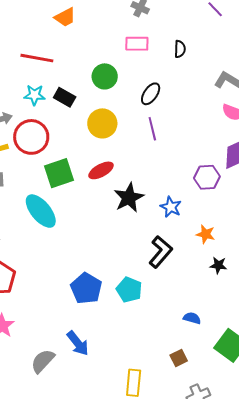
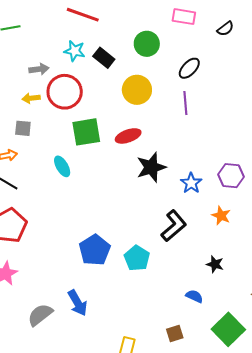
black semicircle: (180, 49) -> (225, 29), turned 42
purple hexagon: (207, 177) -> (231, 176), moved
cyan ellipse: (41, 211) -> (62, 166), size x0.6
black star: (218, 265) -> (215, 264), moved

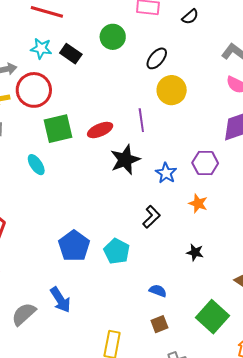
yellow circle: (137, 90) -> (172, 90), moved
purple line: (185, 103) -> (141, 120), moved
black L-shape: (174, 226) -> (151, 217), size x0.7
blue semicircle: (194, 296) -> (158, 291), moved

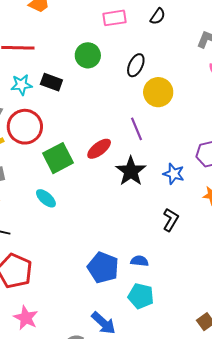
cyan pentagon: (117, 251) -> (141, 296), moved
blue semicircle: (158, 291) -> (139, 261), moved

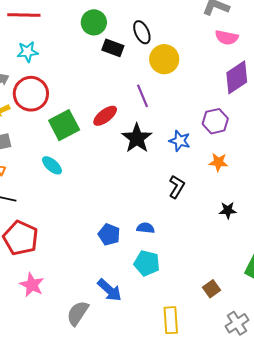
black ellipse: (136, 65) -> (142, 32), turned -50
black rectangle: (51, 82) -> (113, 48), moved
blue pentagon: (103, 267) -> (109, 235), size x0.7

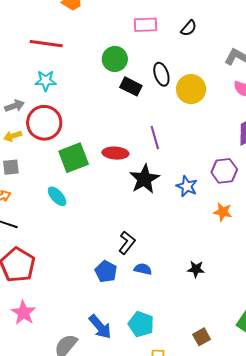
yellow circle: (164, 59) -> (191, 89), moved
red ellipse: (105, 116) -> (115, 153), turned 35
black L-shape: (177, 187) -> (127, 243), moved
black star: (228, 210) -> (196, 269), moved
cyan pentagon: (147, 263) -> (141, 324), moved

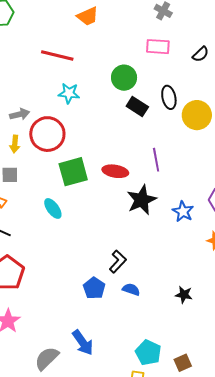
cyan star: (46, 81) -> (69, 93), moved
yellow arrow: (13, 136) -> (15, 144), turned -72
cyan pentagon: (141, 324) -> (148, 353), moved

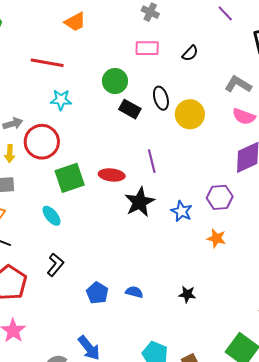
black L-shape: (118, 262) -> (55, 265), moved

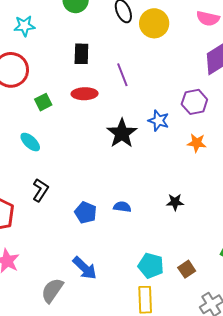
black rectangle: (130, 109) -> (81, 54), moved, turned 70
green square: (70, 178) -> (43, 102), size x0.6
black star: (140, 202) -> (122, 133), moved

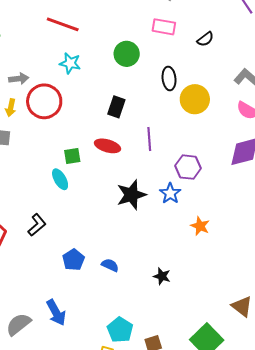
green square: (43, 102) -> (72, 156), moved
purple hexagon: (194, 102) -> (188, 167), moved
cyan ellipse: (30, 142) -> (60, 179), moved

